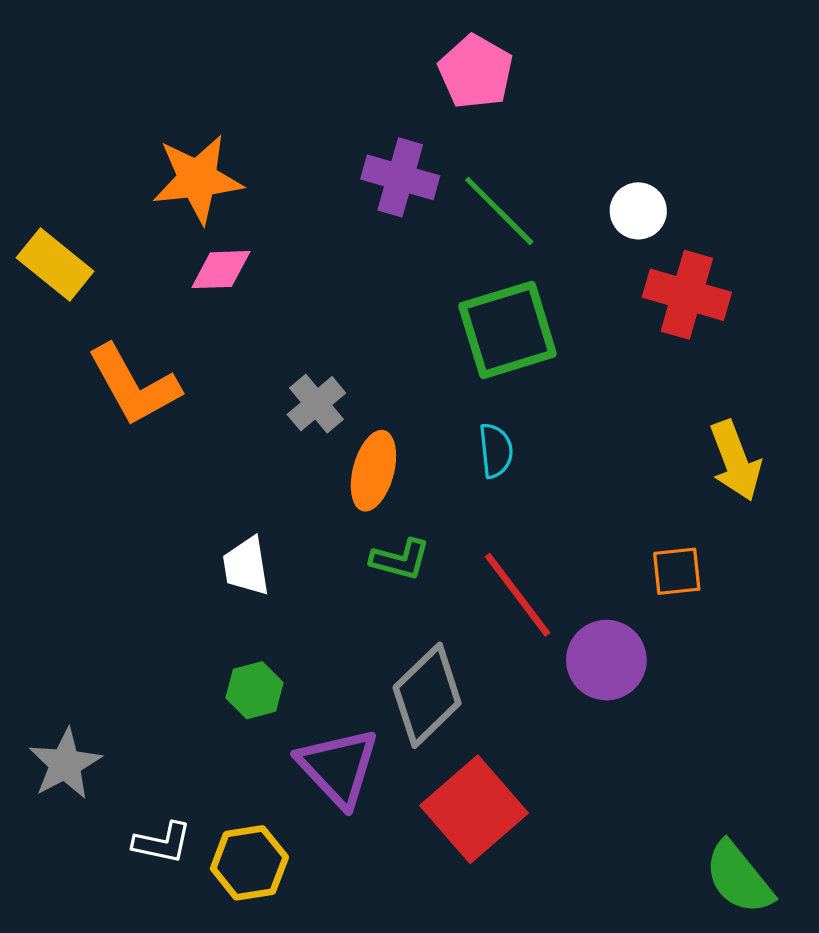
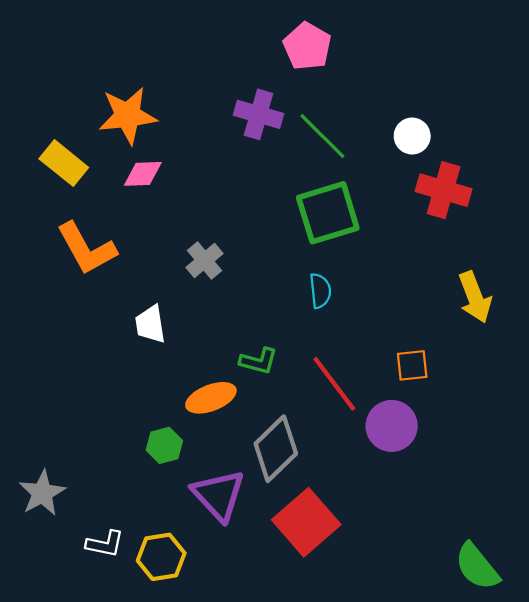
yellow rectangle: (55, 265) -> (64, 163), moved
orange ellipse: (373, 471) -> (211, 398), moved, turned 54
white trapezoid: (246, 566) -> (150, 324), moved
orange square: (677, 571) -> (412, 365), moved

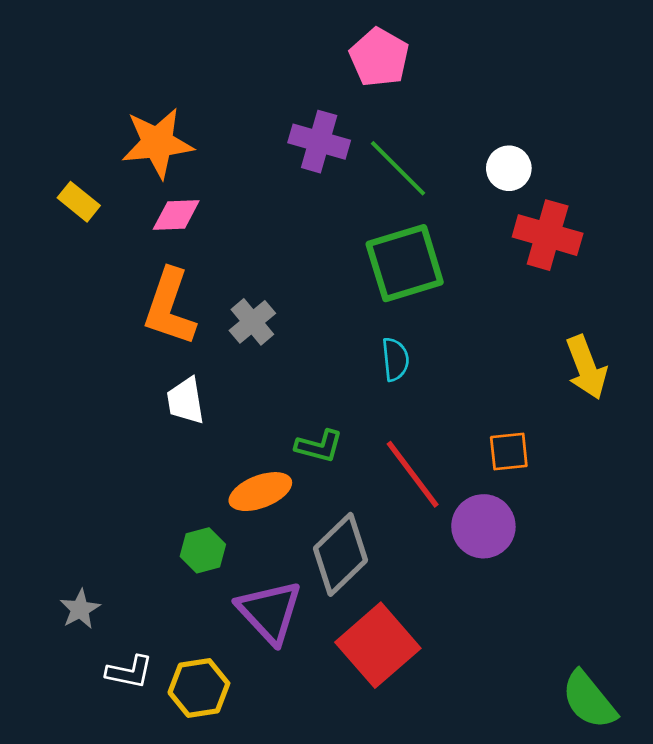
yellow rectangle: (64, 163) -> (79, 202), size x0.7
orange L-shape: (87, 249) -> (170, 307), moved, turned 48
gray star: (42, 493) -> (80, 609), moved, size x0.7

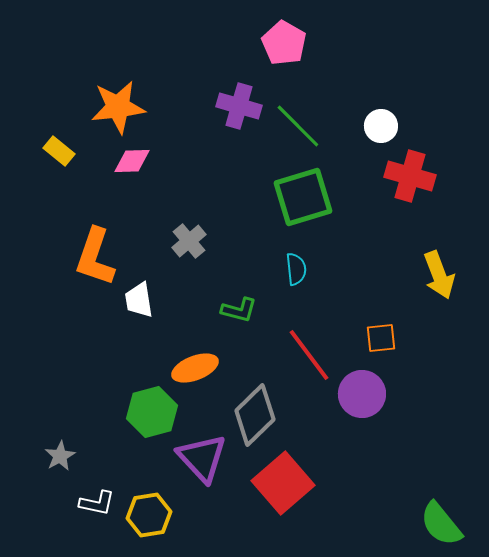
orange L-shape: (170, 307) -> (95, 257), moved
green L-shape: (319, 446) -> (239, 310), moved
green hexagon: (203, 550) -> (152, 412), size x1.5

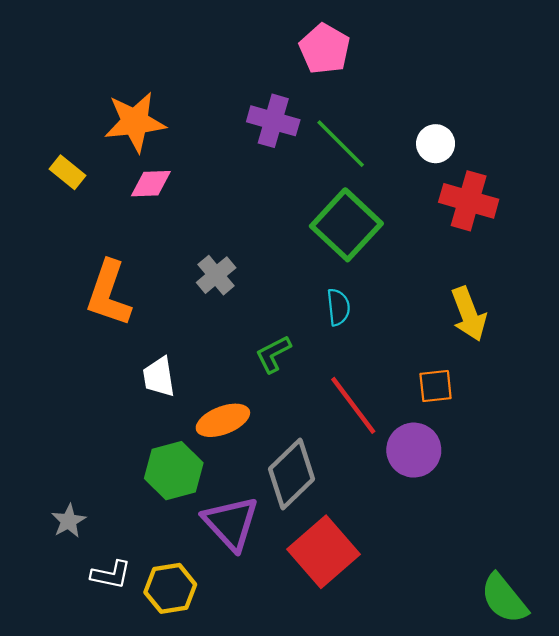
green square: (303, 197) -> (346, 225), turned -30
yellow arrow: (439, 275) -> (469, 314), moved
white trapezoid: (139, 300) -> (159, 377), moved
green L-shape: (239, 310) -> (273, 354), turned 138

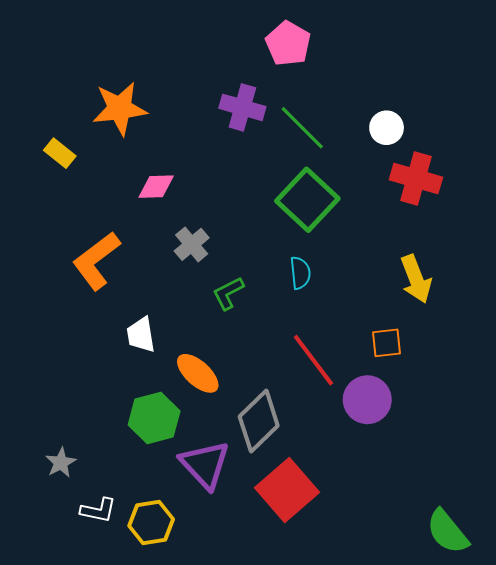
pink diamond: (151, 184) -> (156, 187), moved
orange L-shape: (109, 293) -> (96, 261), turned 34
green L-shape: (273, 354) -> (228, 293), moved
orange ellipse: (223, 420) -> (198, 373), turned 63

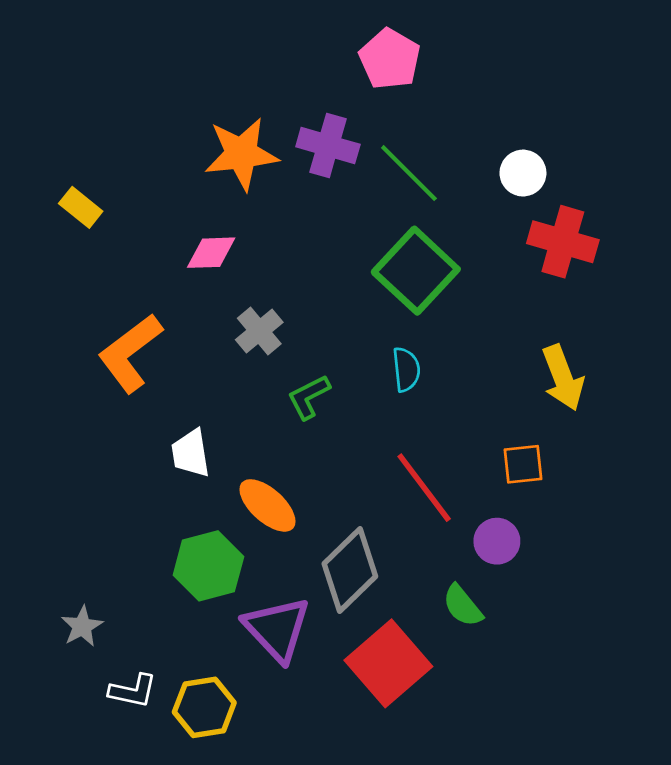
orange star: (120, 108) -> (241, 154), moved
purple circle: (367, 400) -> (497, 541), size x0.7
green semicircle: (447, 532) -> (463, 606), moved, size x0.7

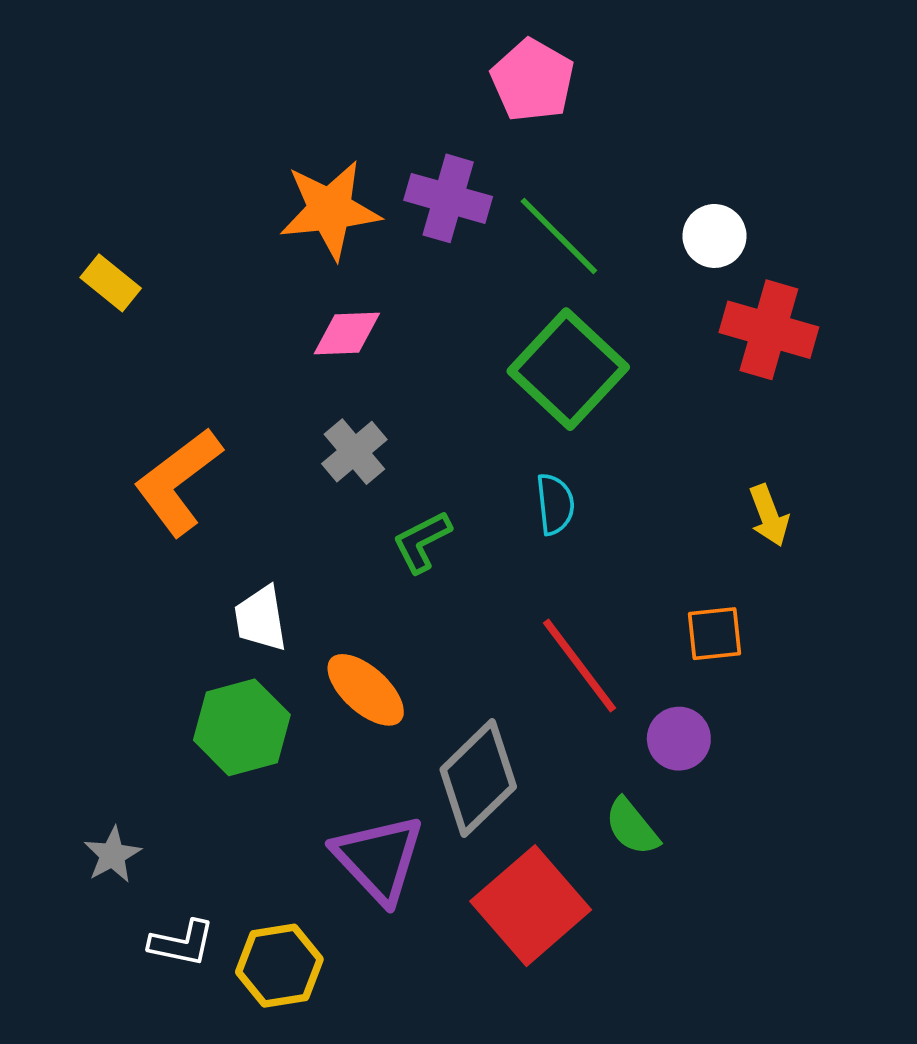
pink diamond: (211, 253) -> (347, 334), moved
yellow arrow: (563, 378) -> (769, 515), size x0.7
green hexagon: (208, 566) -> (242, 727), moved

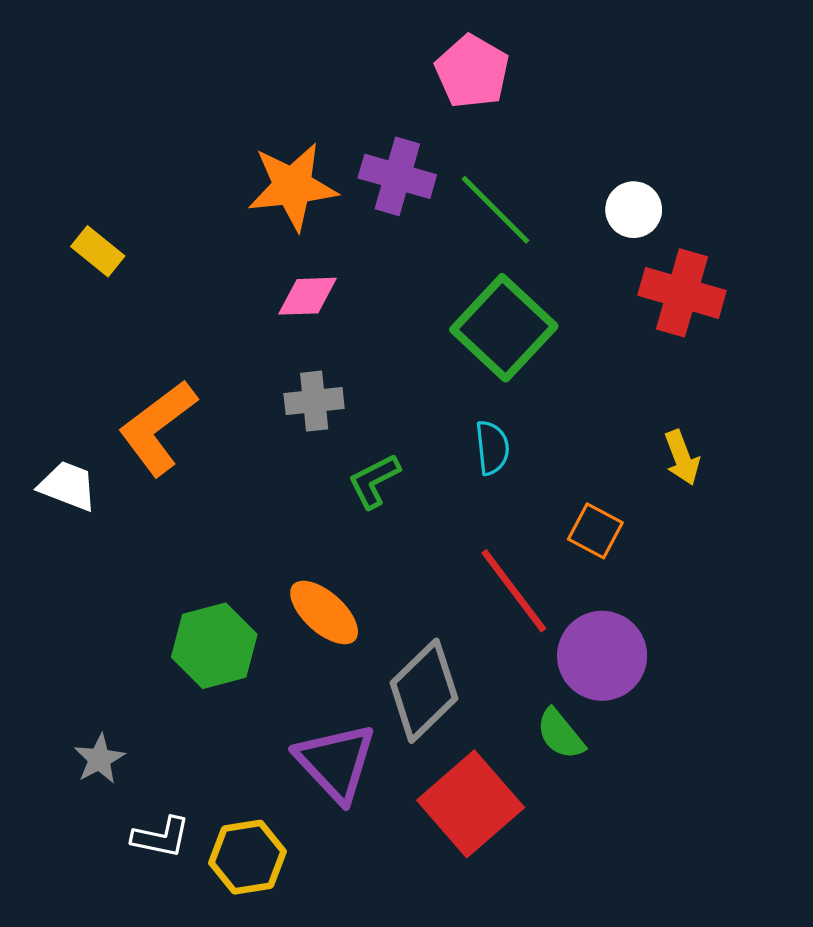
gray cross: (354, 452) -> (314, 401), turned 34
white trapezoid: (261, 619) -> (68, 486), moved, turned 120
orange square: (715, 634) -> (595, 531), moved, turned 34
purple circle: (679, 739) -> (602, 656), size x1.6

